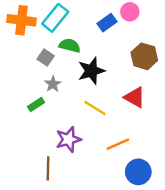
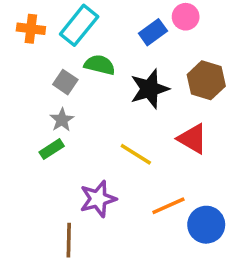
orange cross: (22, 20) -> (31, 29), size x0.7
black star: (91, 71) -> (150, 89), moved
gray star: (53, 84) -> (62, 120), moved
blue circle: (138, 172) -> (206, 225), moved

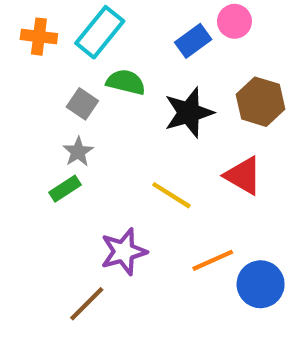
brown line: (69, 240) -> (87, 304), turned 44

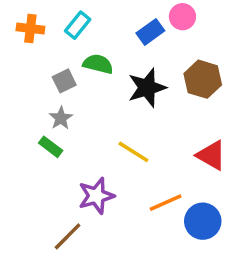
cyan rectangle: (100, 32) -> (78, 25), size x0.7
gray square: (82, 104) -> (64, 81), turned 30
red triangle: (243, 176) -> (211, 155), moved
green rectangle: (65, 189) -> (51, 147), turned 70

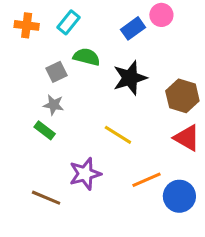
brown hexagon: (203, 79) -> (182, 96), moved
gray star: (61, 118) -> (54, 105), turned -30
brown line: (68, 236) -> (46, 198), moved, turned 68

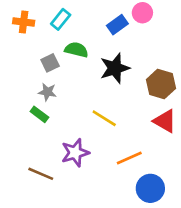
blue circle: (179, 196) -> (150, 188), moved

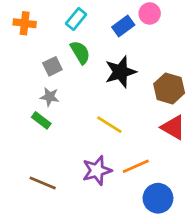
cyan rectangle: (61, 19) -> (76, 19), moved
green semicircle: (76, 50) -> (80, 52), turned 45
purple star: (75, 153) -> (97, 170), moved

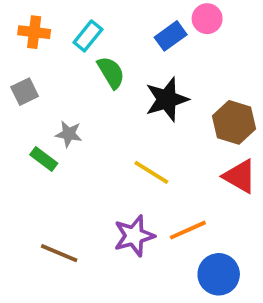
cyan rectangle: (76, 19) -> (88, 36), moved
gray square: (52, 66) -> (25, 92), moved
green rectangle: (41, 120) -> (44, 159), moved

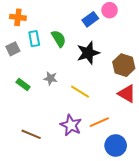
cyan rectangle: (88, 36) -> (34, 39), moved, turned -49
gray star: (69, 134) -> (51, 78), moved
purple star: (134, 236) -> (71, 125), turned -30

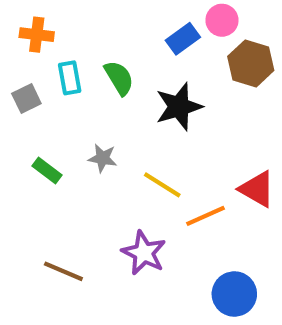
brown hexagon: (124, 65) -> (251, 63), moved
orange line: (99, 122) -> (206, 216), moved

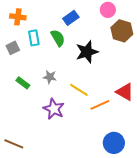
blue rectangle: (183, 39) -> (71, 18), moved
purple star: (144, 253) -> (54, 109), moved
brown line: (63, 271) -> (14, 144), moved

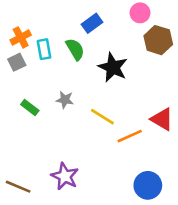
orange cross: (18, 17) -> (21, 37), moved, turned -35
black star: (87, 52) -> (113, 67), turned -30
purple star: (54, 109) -> (65, 176), moved

